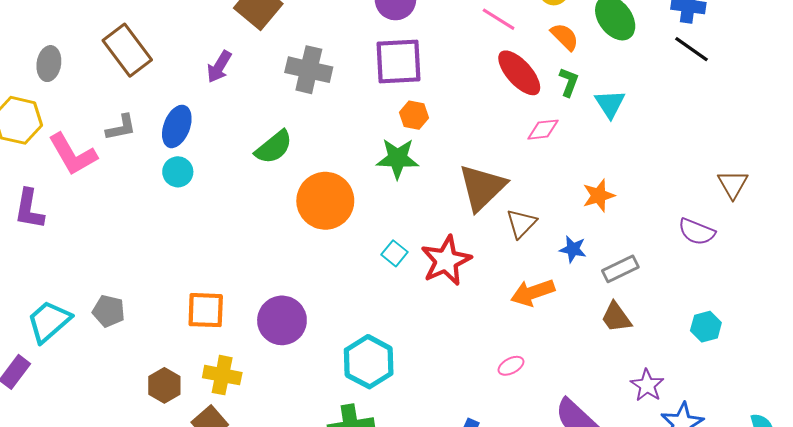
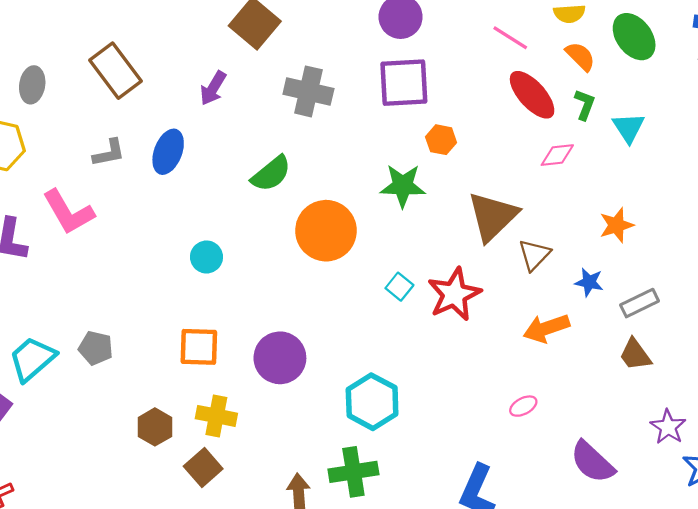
orange hexagon: (414, 115) -> (441, 140), moved
pink L-shape: (73, 154) -> (68, 212), moved
cyan circle: (178, 172) -> (206, 257), moved

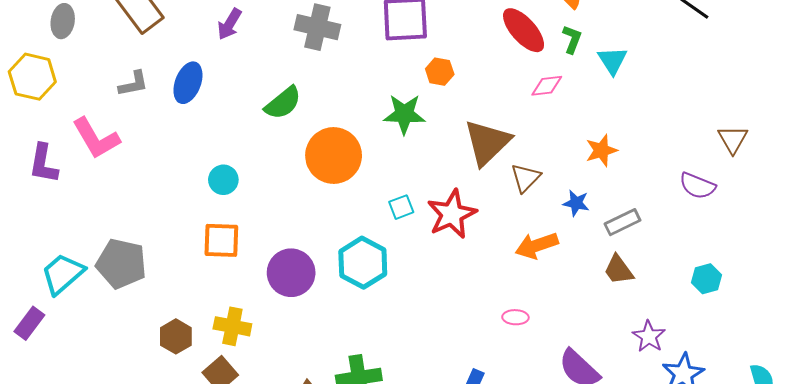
cyan square: (399, 287) -> (401, 207), turned 30
orange square: (199, 347) -> (221, 240), moved
gray pentagon: (96, 348) -> (121, 264), size x1.6
cyan hexagon: (372, 402) -> (363, 263), moved
pink ellipse: (523, 406) -> (515, 317), turned 30

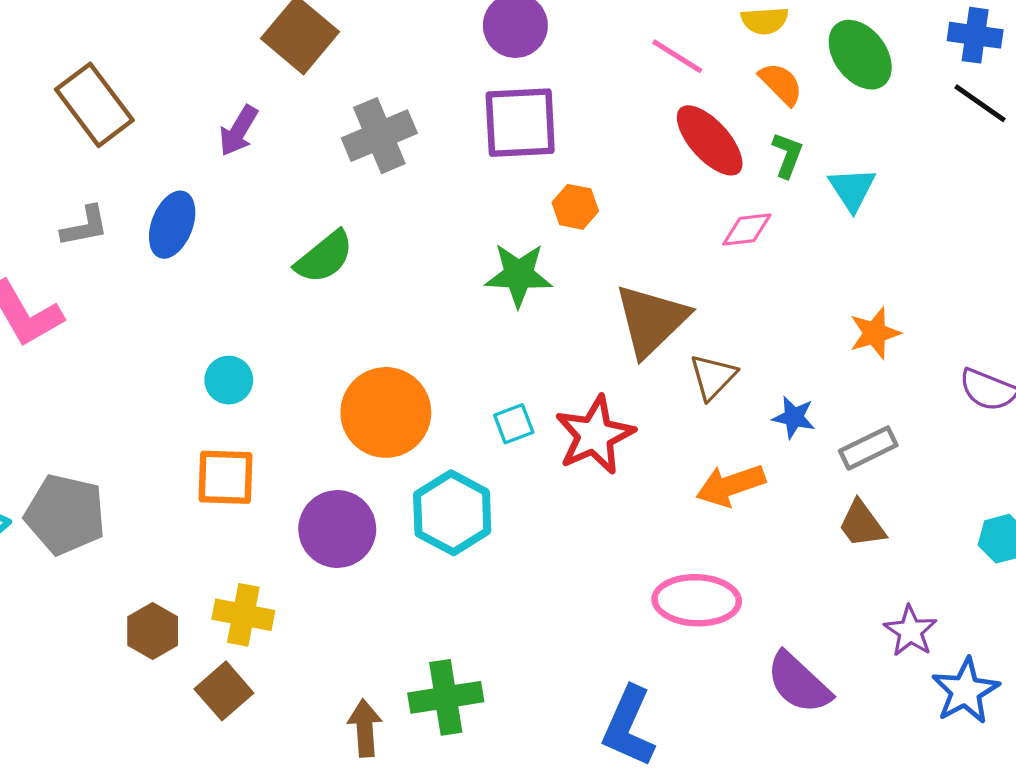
gray cross: (317, 27) -> (379, 136), turned -36
orange star: (601, 150) -> (875, 333), moved
orange circle: (334, 156) -> (386, 412), moved
pink ellipse: (515, 317) -> (697, 600), size x2.0

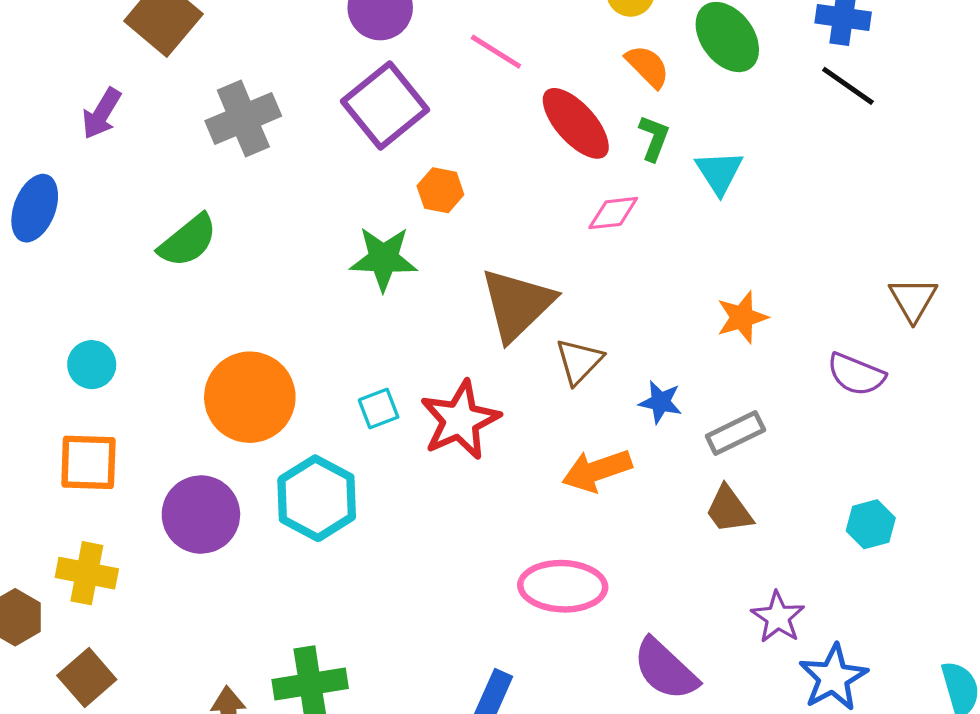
pink line: (677, 56) -> (496, 52), moved
purple square: (520, 123) -> (385, 105), turned -36
yellow cross: (243, 615) -> (87, 573), moved

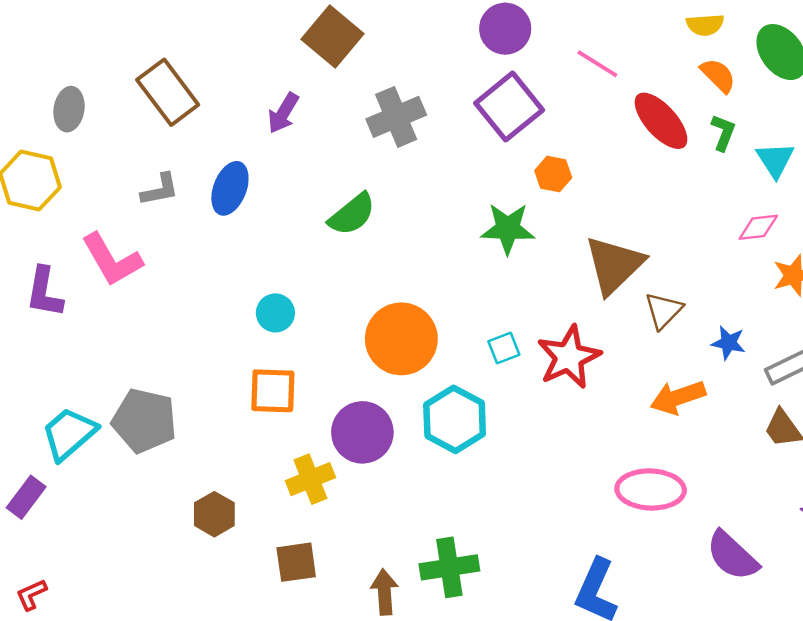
pink diamond: (613, 213) -> (758, 227), moved
yellow cross: (87, 573) -> (310, 479), moved, turned -33
brown square: (87, 677) -> (296, 562), moved, turned 33

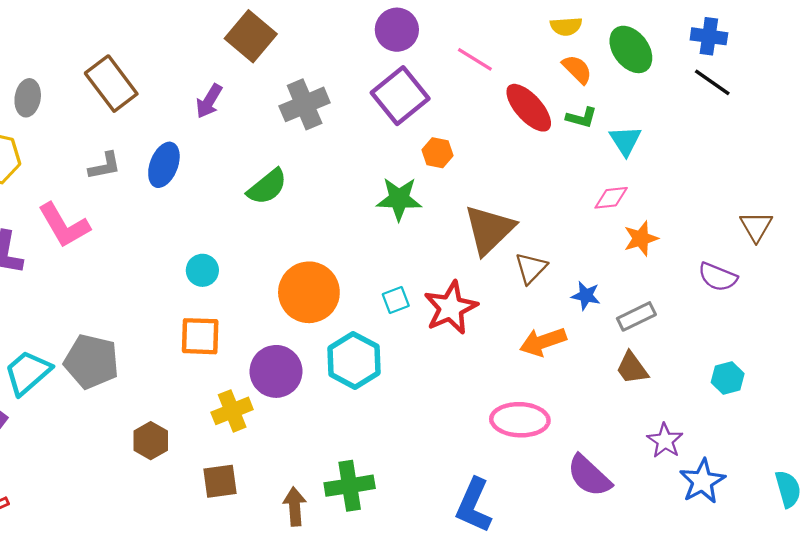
green L-shape: (723, 133) -> (581, 118), turned 84

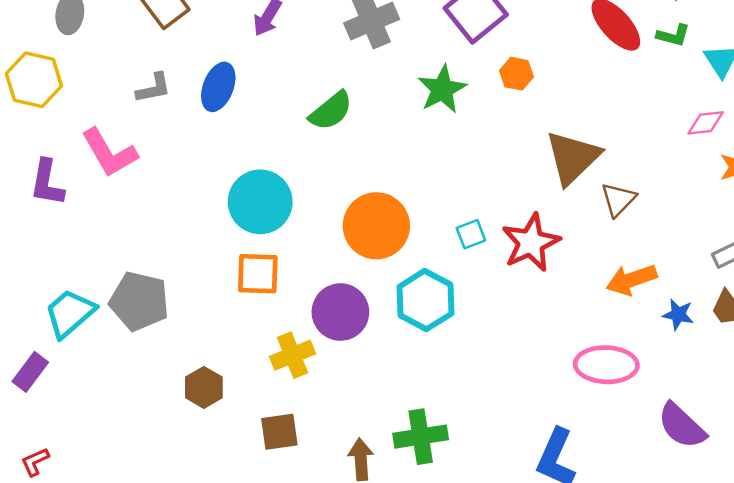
green star: (399, 199) -> (442, 89), moved, turned -30
cyan circle: (202, 270) -> (260, 202), size x1.8
blue star: (586, 296) -> (678, 314), moved

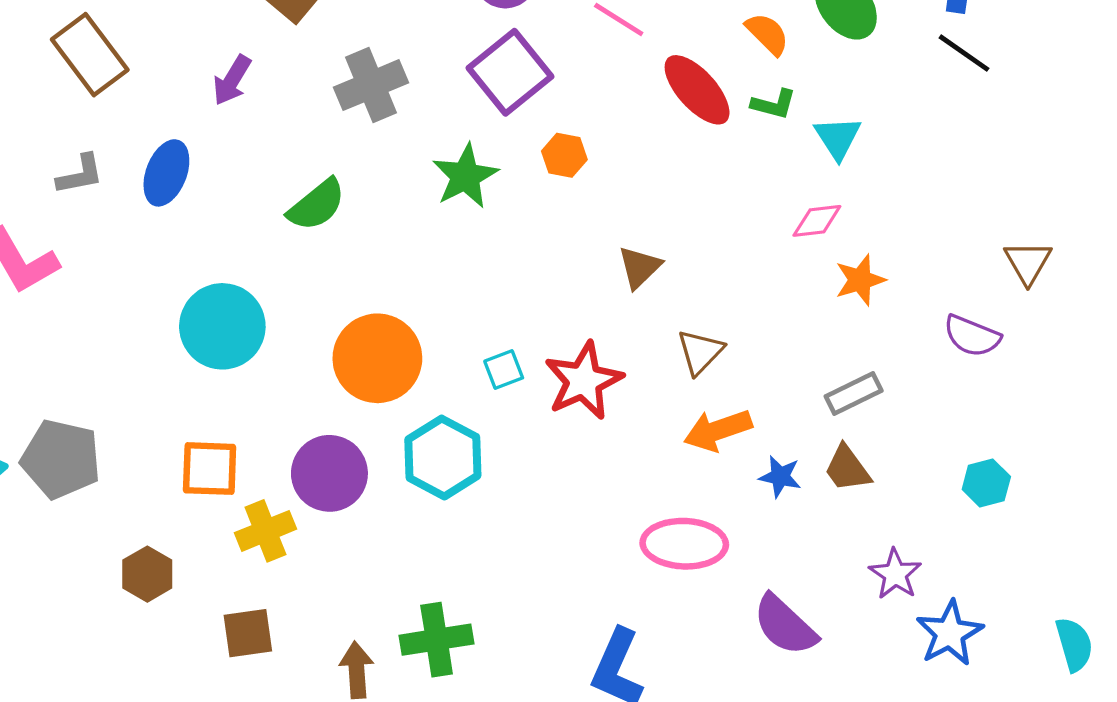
brown triangle: (573, 158) -> (639, 267), size x0.6
brown triangle: (618, 199) -> (700, 352), moved
orange square: (258, 274) -> (210, 469), moved

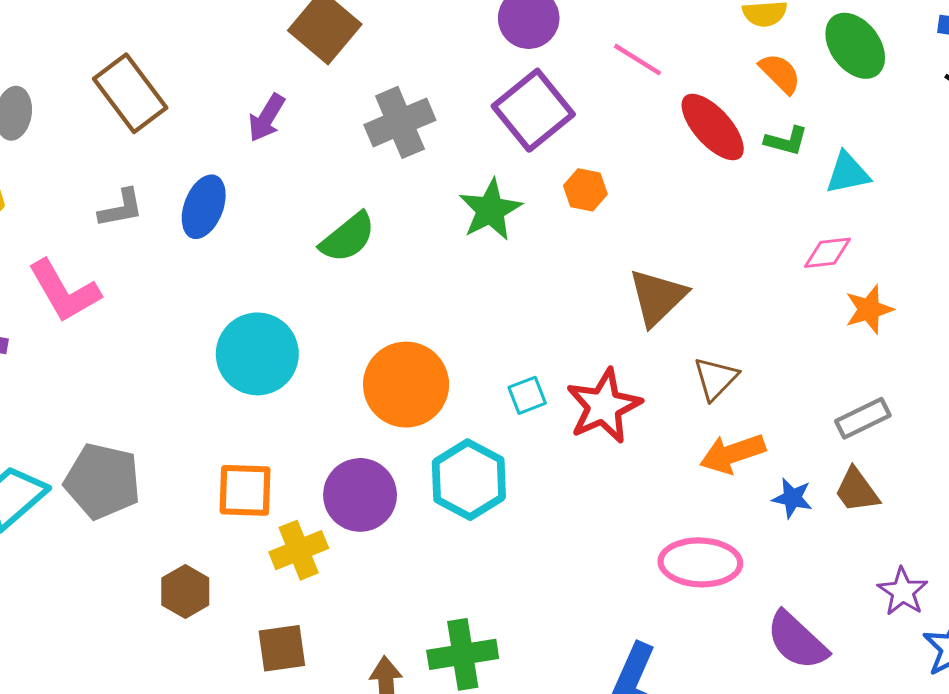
cyan triangle: (838, 138) -> (848, 173), turned 51
brown triangle: (639, 267) -> (657, 297), size x1.4

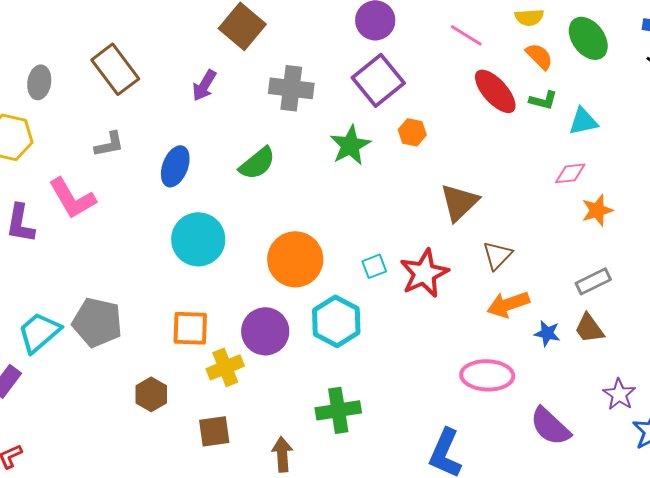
pink line: (638, 60) -> (466, 35), moved
gray cross: (400, 122) -> (291, 88), turned 30
blue ellipse: (204, 207) -> (175, 166), moved
green cross: (463, 654) -> (338, 410), moved

